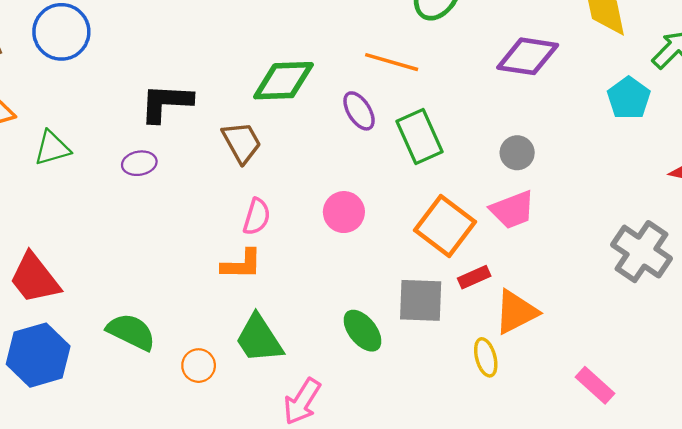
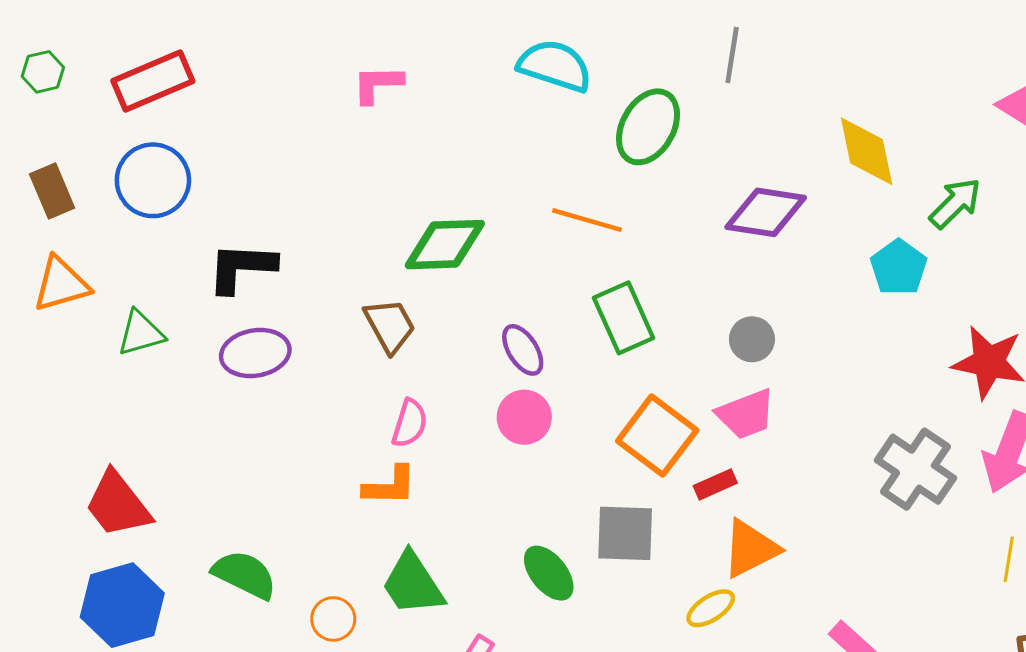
black L-shape: (166, 103) -> (242, 267), moved
purple ellipse: (359, 111) -> (523, 350), moved
purple ellipse: (139, 163) -> (255, 353), size x1.5
red rectangle: (474, 277) -> (715, 484), moved
yellow ellipse: (486, 357) -> (711, 608), turned 72

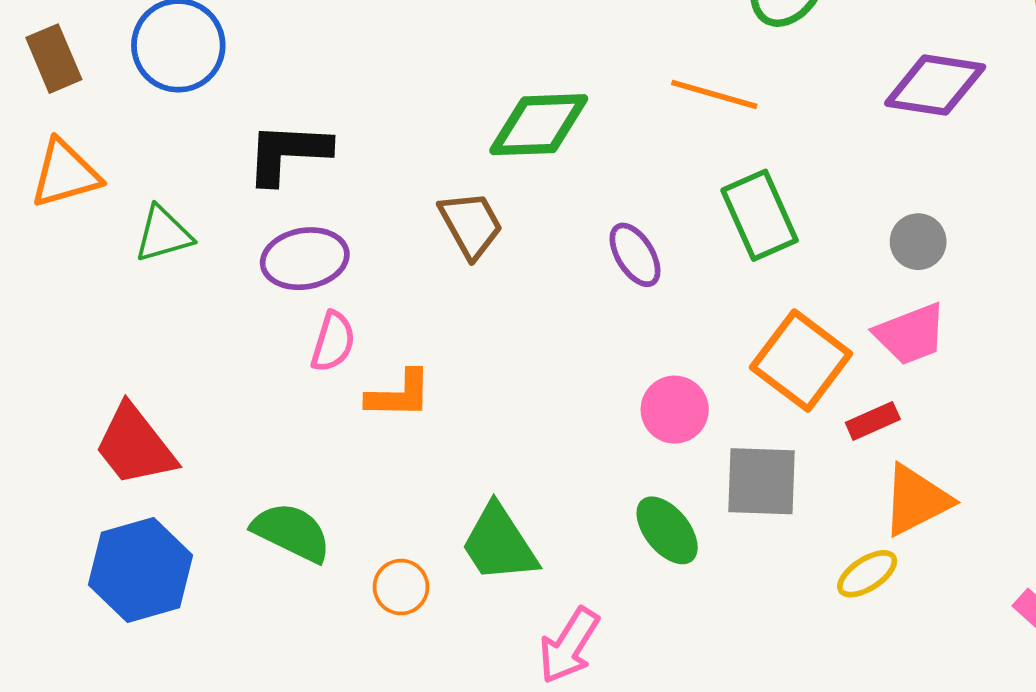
pink circle: (524, 417) -> (675, 410), moved
pink semicircle: (410, 423) -> (333, 342), moved
orange L-shape: (390, 486) -> (399, 394), moved

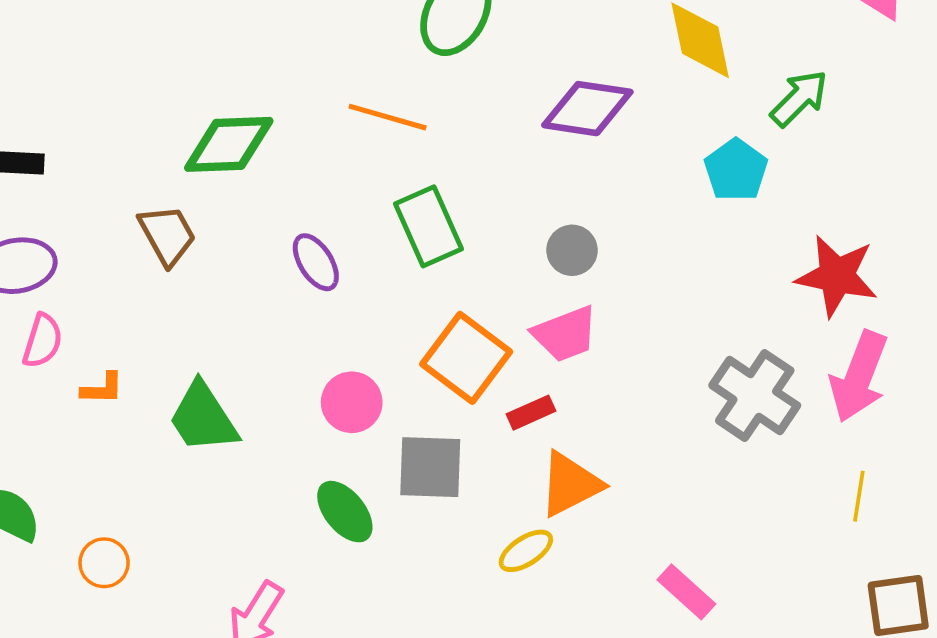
orange L-shape: (399, 394) -> (102, 389), size x0.7
green trapezoid: (499, 544) -> (203, 418), moved

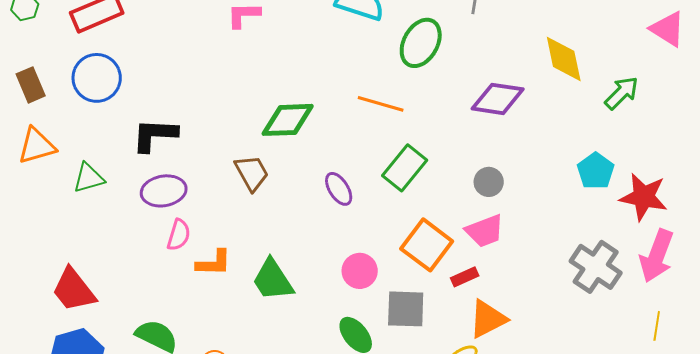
cyan pentagon: (736, 170) -> (596, 171), moved
green rectangle: (429, 226) -> (405, 168), turned 63
orange L-shape: (102, 389) -> (214, 263), size x1.4

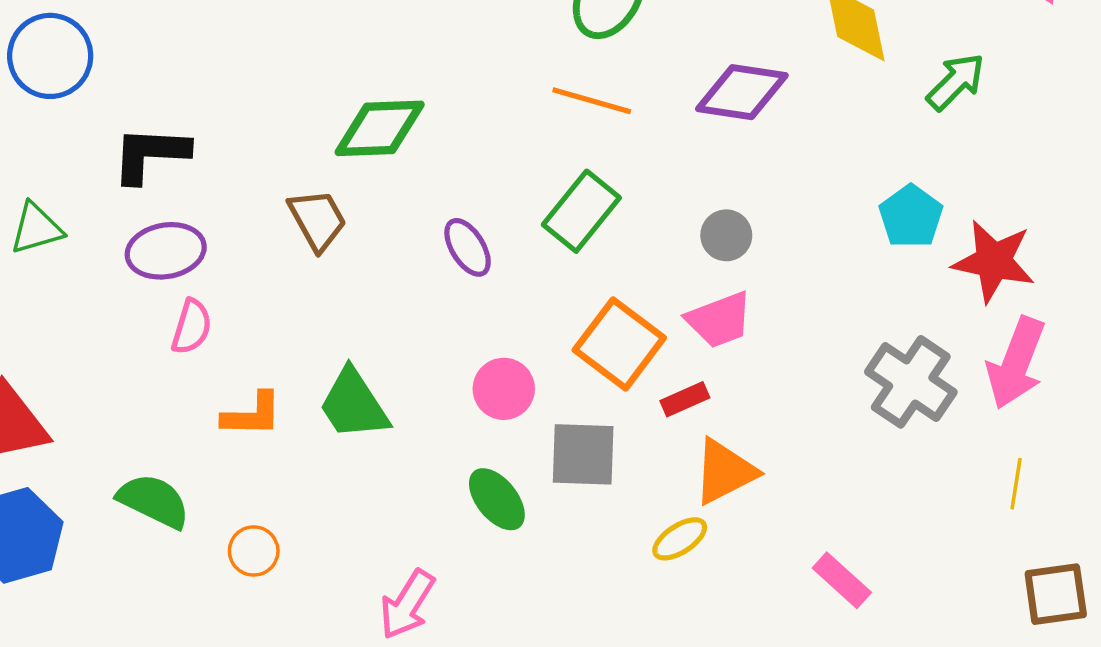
orange line: (381, 104) -> (592, 101), moved
orange L-shape: (214, 263) -> (252, 415), moved

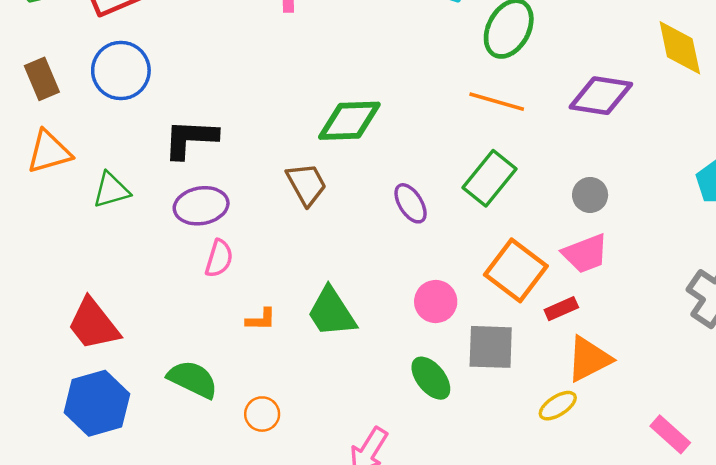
orange L-shape: (252, 415) -> (261, 319), size x0.7

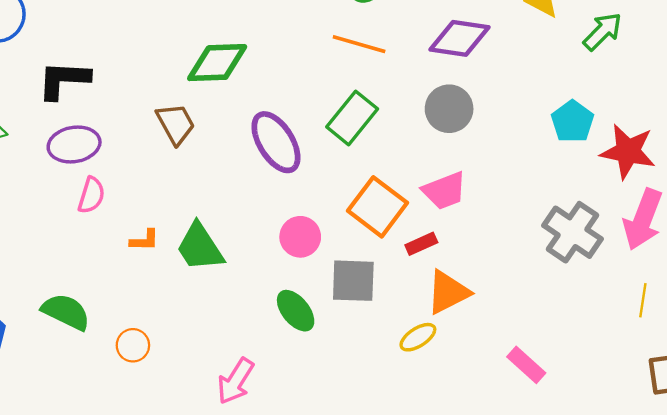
gray circle: (590, 195) -> (449, 109), moved, size x1.4
purple ellipse: (411, 203) -> (276, 142), size x1.6
orange L-shape: (261, 319) -> (144, 240), moved

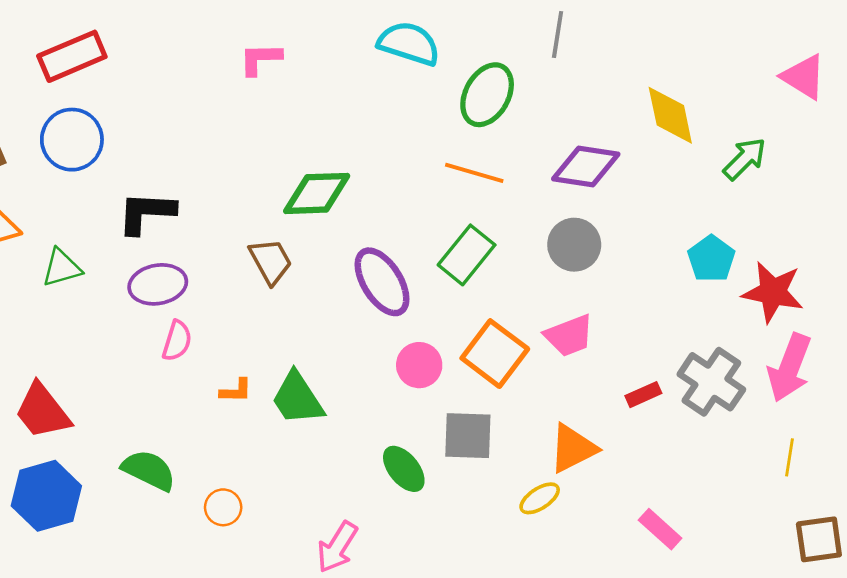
pink circle: (300, 237) -> (419, 365), moved
red rectangle: (421, 244) -> (643, 395), moved

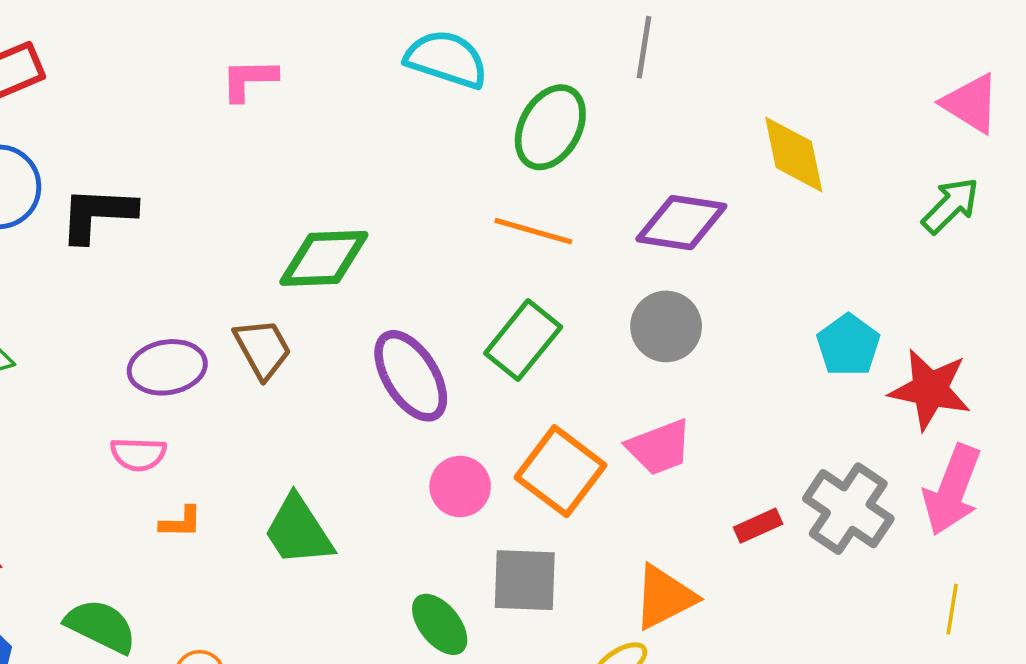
green arrow: (745, 159) -> (950, 206), moved
black L-shape: (146, 213) -> (97, 214), moved
purple ellipse: (158, 284) -> (167, 367), moved
pink semicircle: (177, 341) -> (138, 454), turned 75
orange L-shape: (236, 391) -> (181, 522), moved

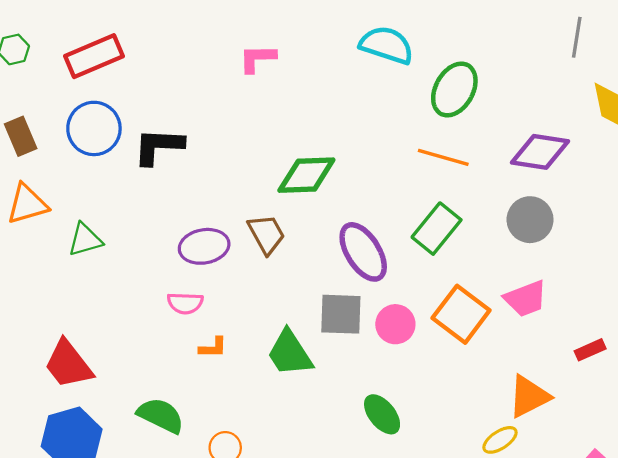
gray line: (644, 47) -> (577, 37), moved
gray square: (525, 580) -> (341, 314), moved

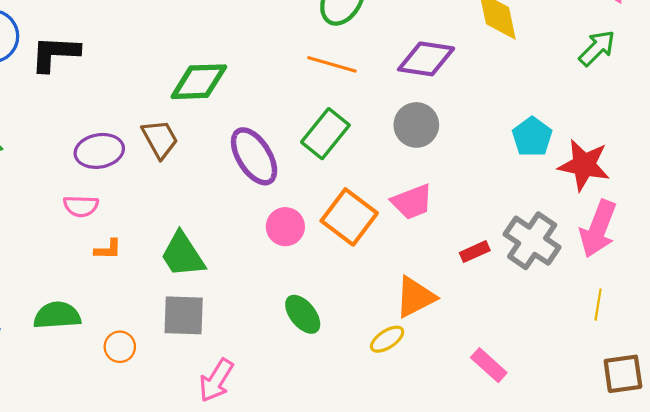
gray square: (341, 314) -> (184, 315), moved
green ellipse: (382, 414) -> (303, 314), moved
green semicircle: (161, 415) -> (57, 315), turned -30

